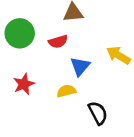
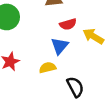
red semicircle: (58, 42) -> (68, 24), moved

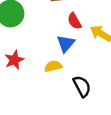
red semicircle: (68, 24) -> (74, 21), turned 77

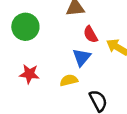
red star: (14, 60) -> (29, 74), turned 30

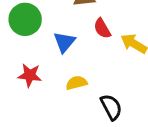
blue triangle: (82, 57) -> (64, 42), moved

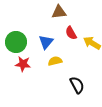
green circle: (25, 19) -> (16, 42), moved
yellow semicircle: (76, 83) -> (55, 61), moved

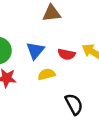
red semicircle: (71, 33) -> (66, 54), moved, turned -48

